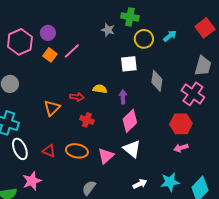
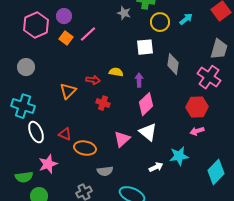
orange ellipse: (77, 151) -> (85, 148), moved
cyan star: (170, 182) -> (179, 156), moved
gray semicircle: (89, 188) -> (105, 171), turned -133

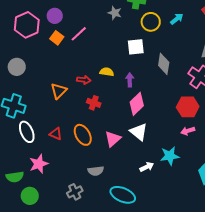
orange ellipse: (85, 148) -> (83, 135), moved, turned 50

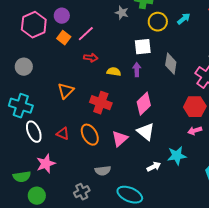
red arrow: (84, 80) -> (91, 58), moved
purple arrow: (130, 80) -> (137, 70), moved
red cross: (94, 103) -> (101, 103), size x1.5

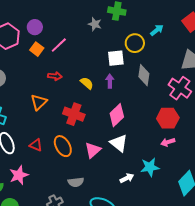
yellow circle: (158, 22) -> (135, 43), moved
red arrow: (91, 58) -> (55, 76), moved
yellow semicircle: (114, 72) -> (87, 83), turned 32

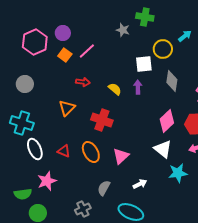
pink diamond: (117, 115) -> (167, 121), moved
white triangle: (119, 143) -> (163, 149), moved
white arrow: (127, 178) -> (140, 184), moved
gray semicircle: (76, 182) -> (104, 188), turned 126

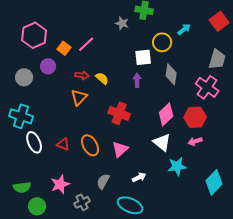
purple circle: (63, 33) -> (48, 66), moved
yellow semicircle: (115, 89) -> (102, 78), moved
orange triangle: (67, 108) -> (79, 97), moved
red cross: (102, 120) -> (119, 113), moved
pink star: (47, 181) -> (60, 184), moved

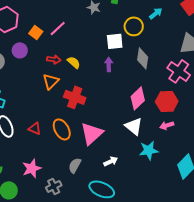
red cross: (119, 113) -> (75, 97), moved
pink triangle: (120, 149) -> (92, 133), size x1.4

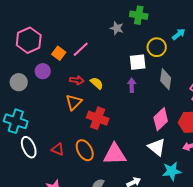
pink triangle: (92, 133) -> (115, 154), turned 40

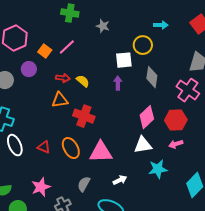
green cross: (139, 15) -> (70, 13), moved
cyan arrow: (179, 34) -> (161, 25), moved, turned 40
orange triangle: (74, 102) -> (60, 100), turned 36
white triangle: (157, 147) -> (143, 145), turned -48

